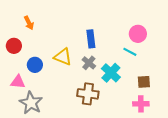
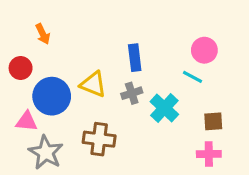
gray cross: (89, 63) -> (132, 93), turned 32
blue circle: (35, 65) -> (52, 96), size x1.6
brown cross: (88, 94) -> (99, 139), moved

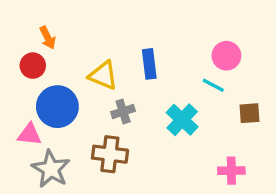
red circle: (21, 68) -> (33, 66), moved
yellow triangle: (93, 84) -> (103, 75), moved
gray cross: (132, 93) -> (123, 112), moved
brown square: (213, 121) -> (249, 113), moved

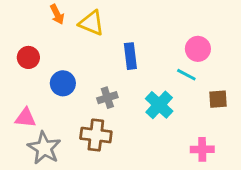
orange arrow: (48, 38) -> (57, 14), moved
yellow triangle: (103, 75) -> (92, 23), moved
blue circle: (57, 107) -> (63, 83), moved, size x0.7

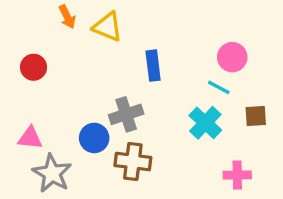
blue circle: (63, 83) -> (94, 138), moved
gray cross: (107, 98) -> (126, 114), size x1.4
cyan cross: (159, 105) -> (205, 123), moved
brown cross: (96, 135) -> (133, 162), moved

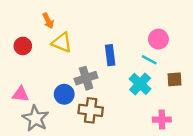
orange arrow: (67, 17) -> (48, 21), moved
yellow triangle: (108, 27) -> (62, 43), moved
blue rectangle: (153, 66) -> (110, 55), moved

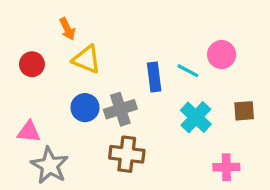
cyan line: (149, 60) -> (188, 71), moved
blue circle: (64, 94) -> (85, 108), moved

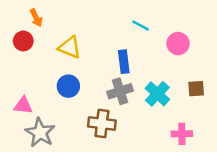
orange arrow: (67, 29) -> (36, 18), moved
red circle: (32, 64) -> (23, 41), moved
cyan line: (188, 71) -> (141, 25), moved
gray cross: (120, 109) -> (120, 91), moved

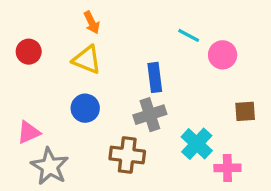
orange arrow: (36, 18) -> (92, 23), moved
cyan line: (141, 25) -> (189, 35), moved
cyan cross: (157, 94) -> (197, 144), moved
pink triangle: (23, 105) -> (29, 132), turned -30

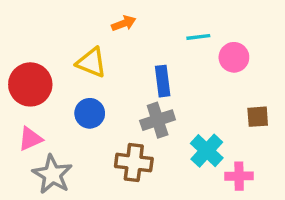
orange arrow: (92, 23) -> (124, 23), moved, turned -85
cyan line: (189, 35) -> (198, 37), turned -35
red circle: (29, 52) -> (30, 84), moved, size x1.6

